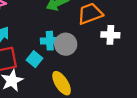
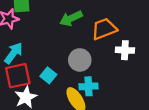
cyan cross: (50, 41) -> (89, 86), moved

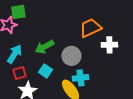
green arrow: (71, 18) -> (44, 47), moved
red square: (18, 76) -> (19, 73), size x0.6

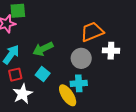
gray circle: (71, 56) -> (81, 58), moved

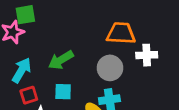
orange trapezoid: (92, 32) -> (121, 33), turned 30
cyan square: (43, 74) -> (63, 92), turned -32

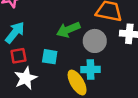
green arrow: (61, 60) -> (68, 30), moved

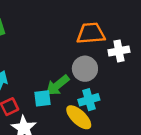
green arrow: (68, 30) -> (57, 85), moved

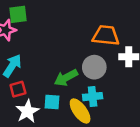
cyan square: (42, 98) -> (52, 102), moved

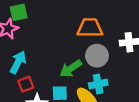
orange trapezoid: (106, 36) -> (90, 28), moved

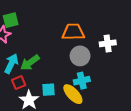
green arrow: (71, 69) -> (30, 63), moved

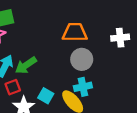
white cross: (108, 43) -> (120, 38), moved
cyan square: (49, 90) -> (46, 96), turned 32

